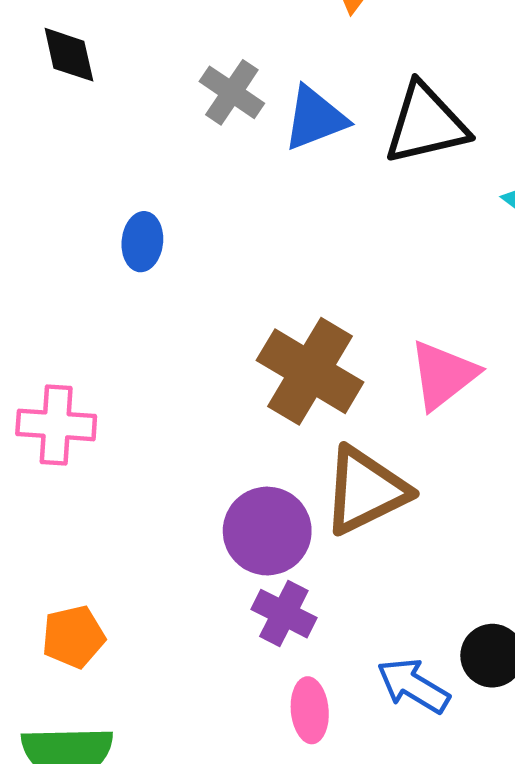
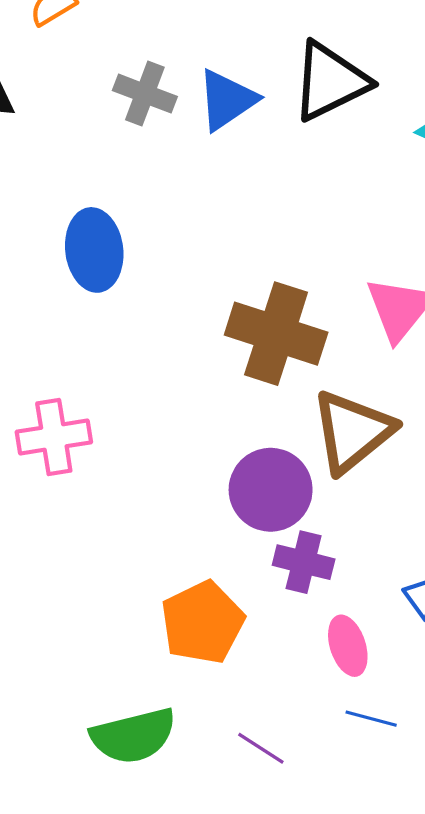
blue ellipse: (142, 242) -> (94, 250), size x1.5
orange pentagon: (73, 637) -> (203, 622), moved, size x1.4

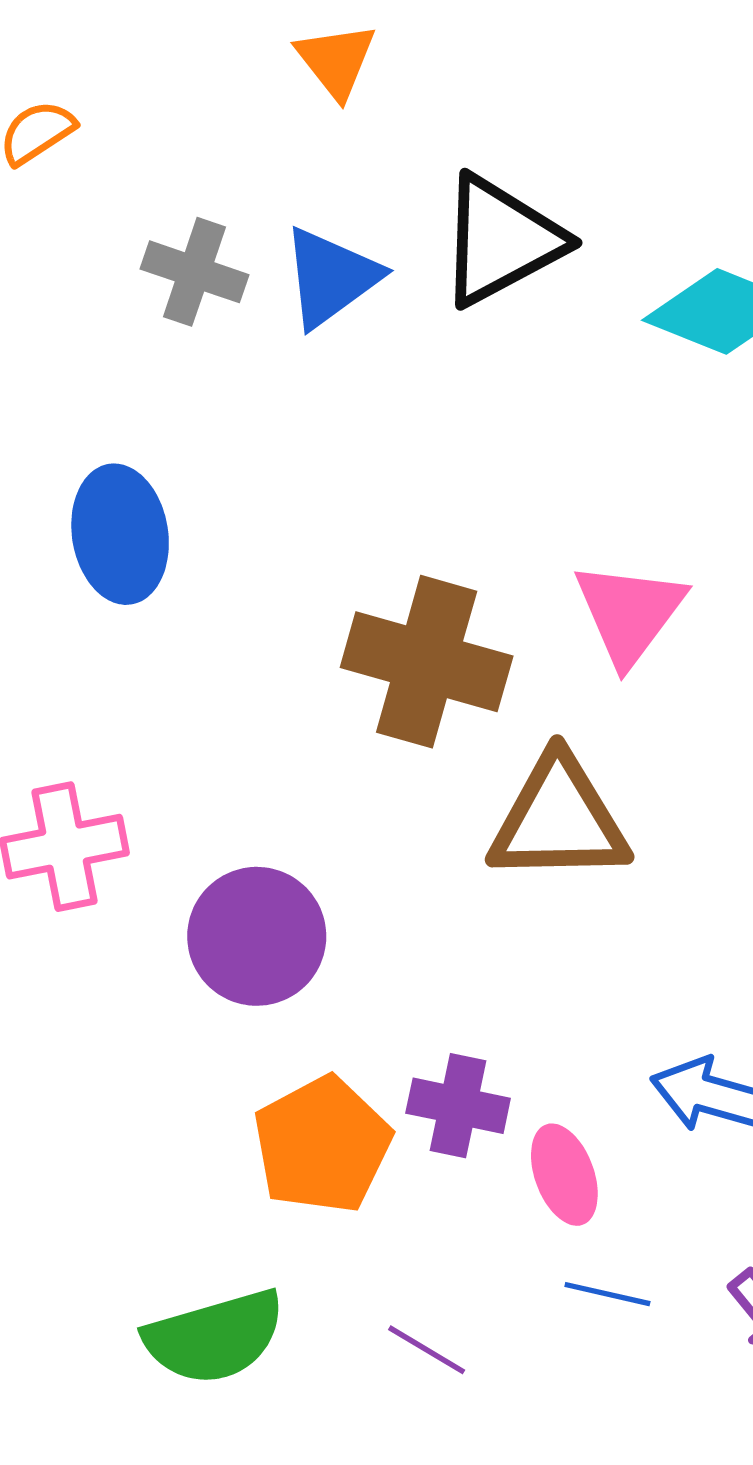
brown triangle: (352, 432) -> (559, 819), turned 40
purple circle: (271, 490) -> (257, 936), moved
purple cross: (304, 562) -> (458, 1106), moved

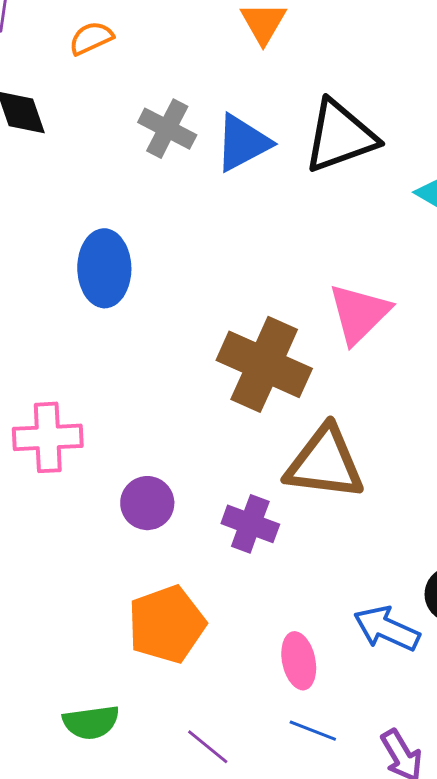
pink triangle: (629, 613) -> (359, 314), moved
purple circle: (257, 936) -> (147, 503), size x0.7
purple cross: (458, 1106) -> (250, 524), moved
green semicircle: (215, 1337) -> (91, 722), size x0.7

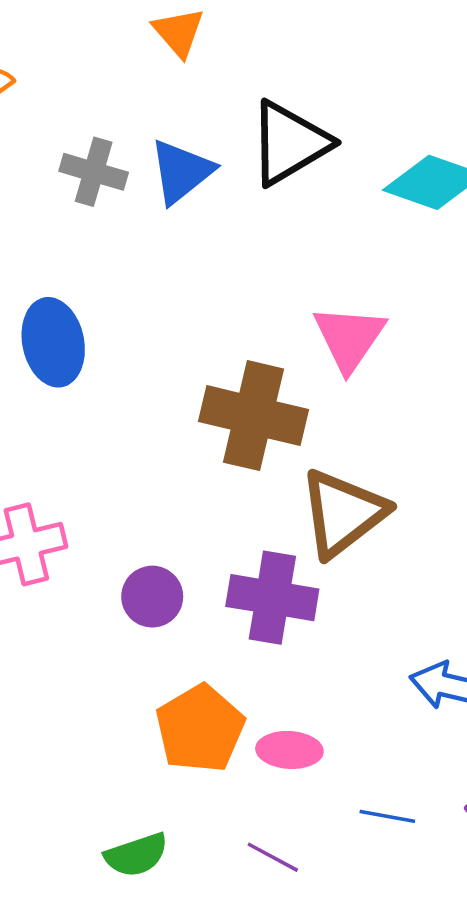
brown triangle: (325, 463) -> (343, 513), turned -34
purple cross: (250, 524) -> (272, 598), size x1.4
pink ellipse: (299, 661) -> (289, 750), moved, turned -64

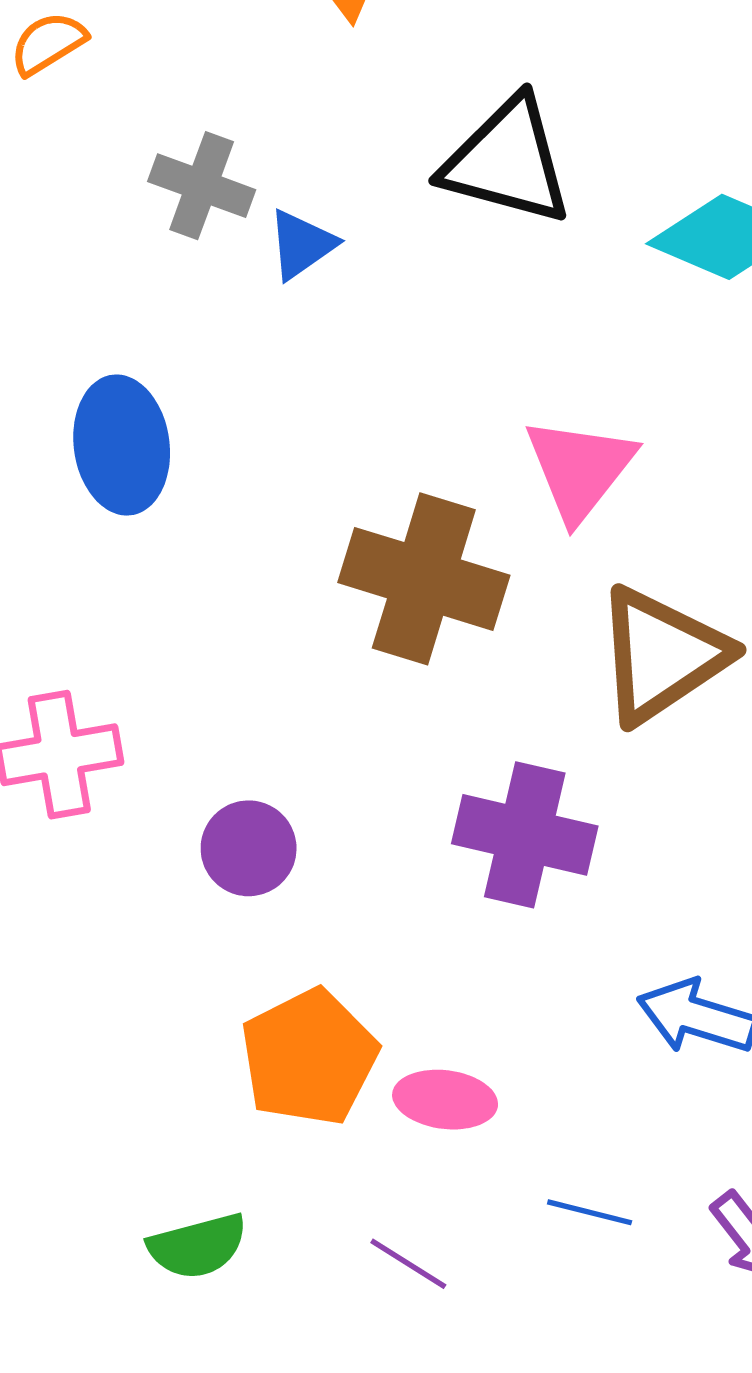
black triangle: (289, 143) -> (507, 161), turned 42
blue triangle: (181, 171) -> (302, 244), moved, size x0.7
brown triangle: (343, 513) -> (662, 655), moved
purple cross: (272, 598) -> (525, 835), moved

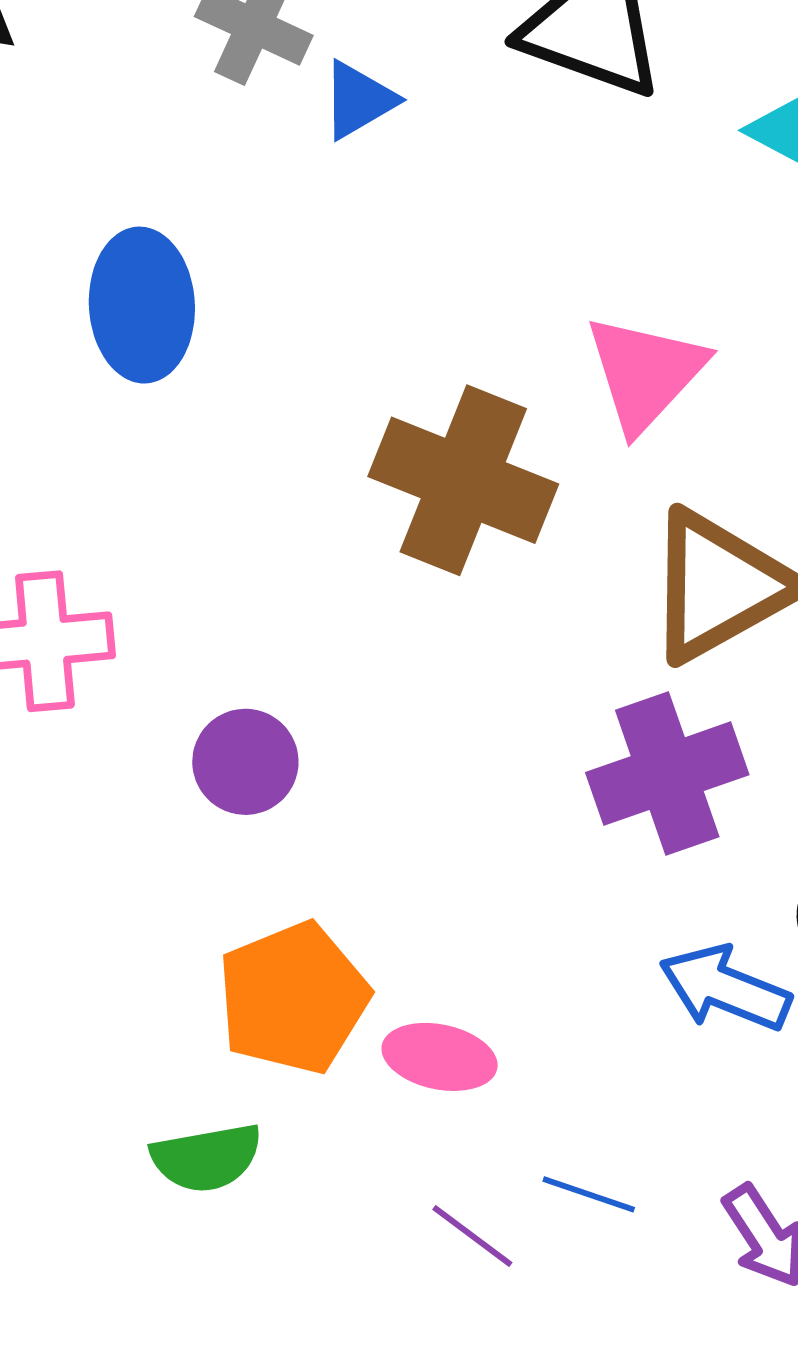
purple cross: (525, 835) -> (667, 774), moved, turned -37
green semicircle: (198, 1246) -> (207, 1158), moved
purple line: (408, 1264) -> (472, 1236), moved

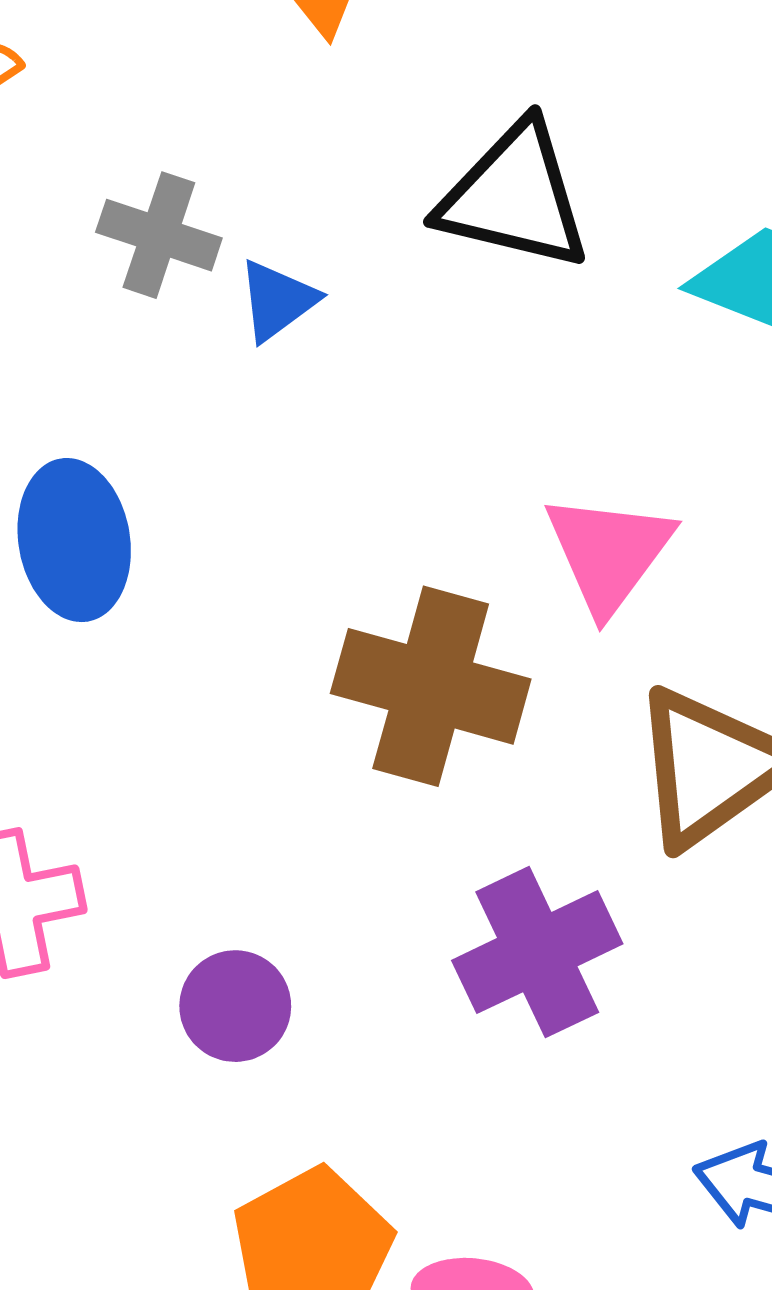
purple cross: (667, 774) -> (537, 952), moved

